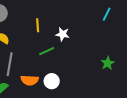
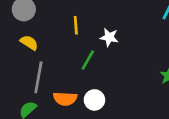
green line: (47, 51) -> (88, 60), turned -35

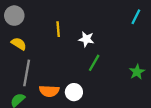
green line: (88, 60) -> (94, 63), moved

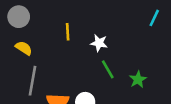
green line: (94, 63) -> (108, 69), turned -60
green star: (137, 72) -> (138, 79), moved

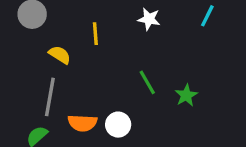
white star: (99, 43) -> (149, 19), moved
yellow semicircle: (24, 48) -> (60, 55), moved

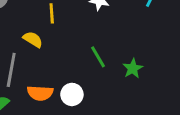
yellow semicircle: (60, 55) -> (33, 39), moved

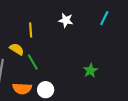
green line: (98, 57) -> (33, 62), moved

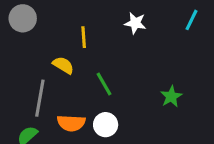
green line: (33, 62) -> (104, 84), moved

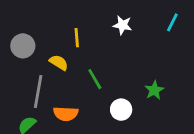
gray circle: (23, 18) -> (23, 46), moved
white circle: (106, 125) -> (121, 110), moved

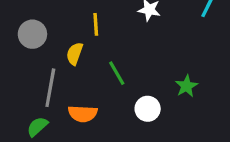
yellow semicircle: (59, 62) -> (75, 54), turned -102

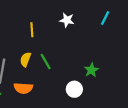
yellow semicircle: (75, 54) -> (25, 59), moved
white circle: (148, 109) -> (74, 89), moved

